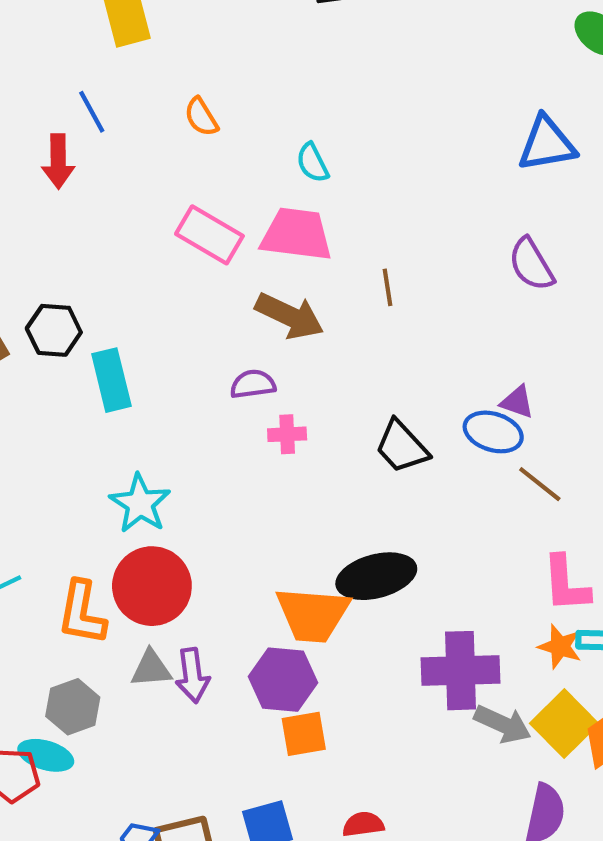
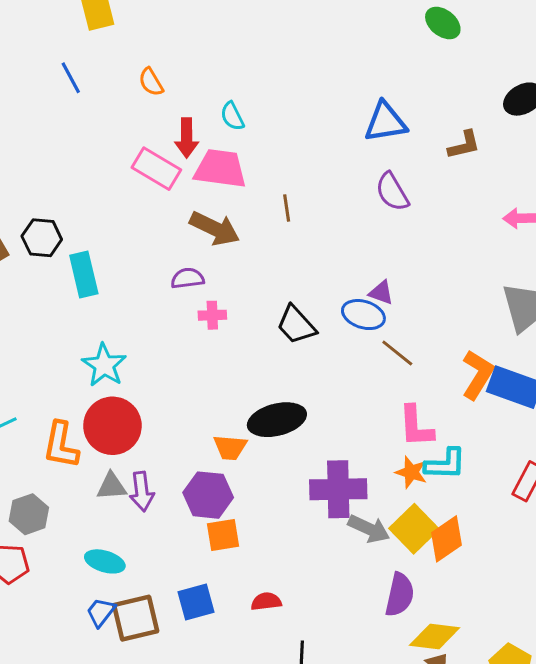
blue triangle: (547, 144) -> (385, 122), moved
red arrow: (58, 161) -> (187, 138), moved
orange trapezoid: (313, 615) -> (230, 447), size x0.6
gray hexagon: (73, 707) -> (29, 514), moved
cyan ellipse: (46, 755) -> (105, 561), moved

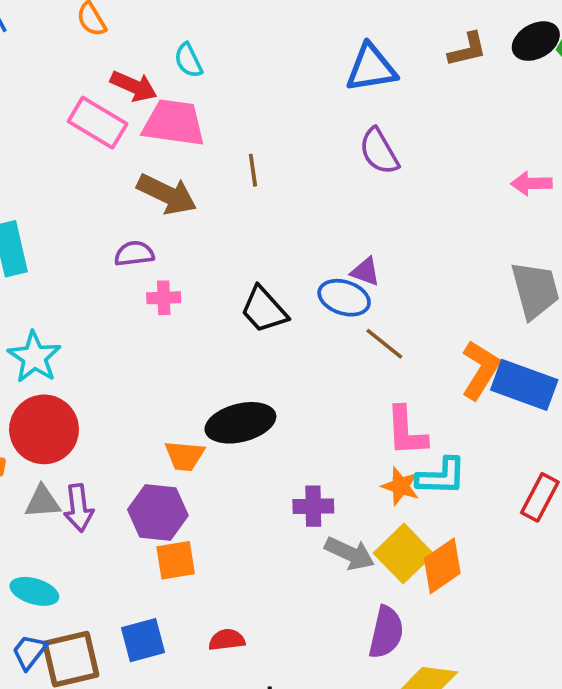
red arrow: (187, 138) -> (134, 86), turned -66
brown L-shape: (464, 145) -> (467, 50), moved
purple cross: (338, 489) -> (313, 506), size x0.6

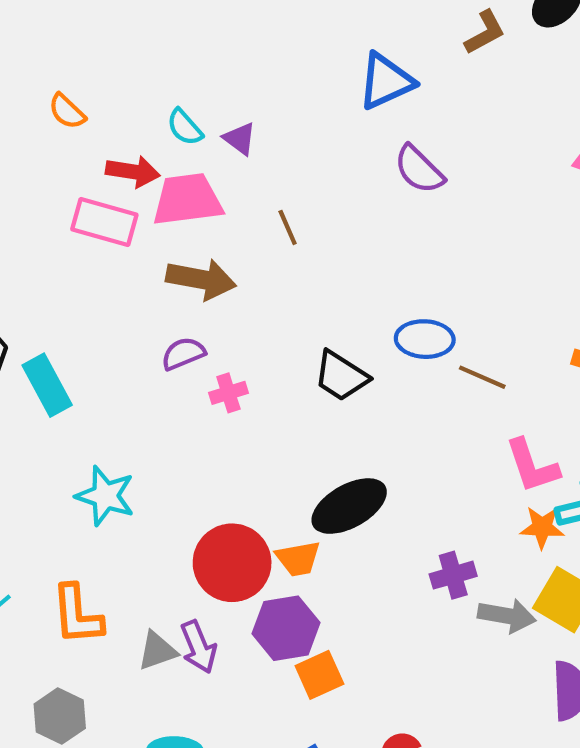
purple triangle: (365, 272) -> (240, 139), moved, turned 32
red circle: (44, 429) -> (232, 563), moved

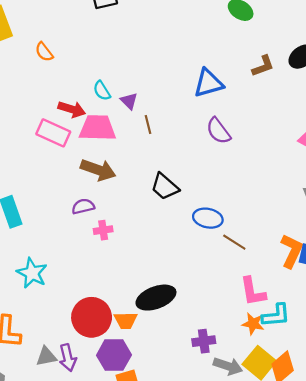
orange semicircle: (67, 111) -> (44, 52), moved
brown line: (288, 227) -> (148, 125), moved
black trapezoid: (341, 376) -> (165, 187), moved

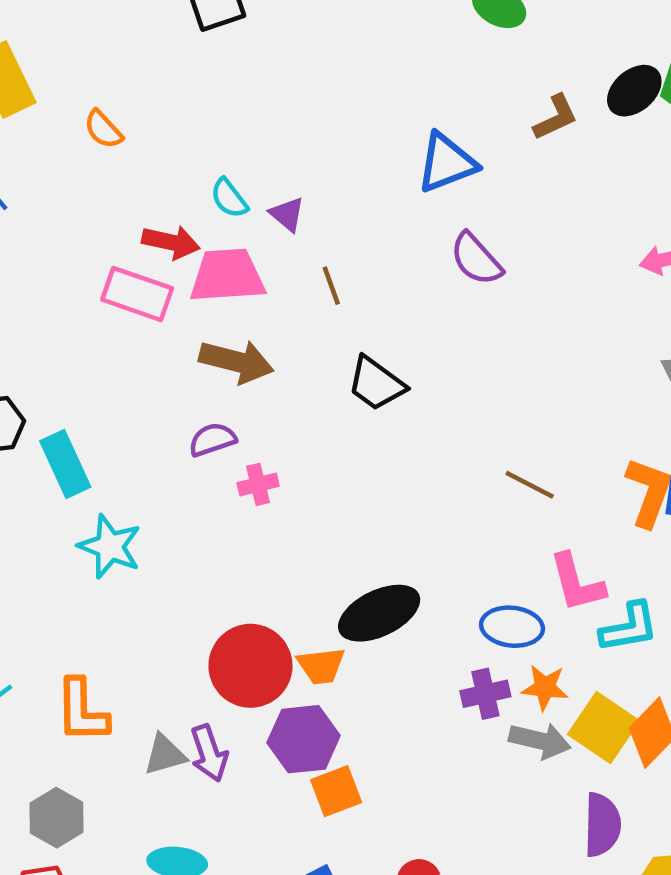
brown line: (148, 125) -> (331, 286), moved
blue ellipse: (208, 218) -> (512, 627), moved
cyan star: (32, 273) -> (110, 547), moved
orange star: (253, 324) -> (545, 687), moved

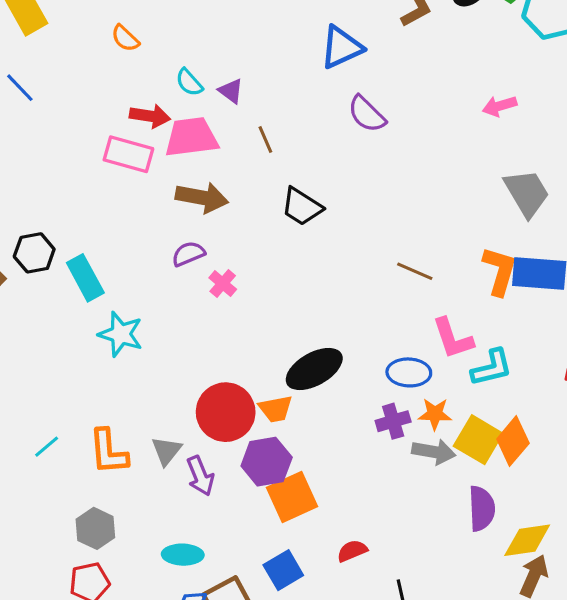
orange semicircle: (103, 129) -> (125, 38), moved
pink cross: (258, 484) -> (223, 284), turned -32
gray triangle: (165, 755) -> (166, 451), moved, turned -32
orange square: (336, 791) -> (292, 497), size x1.4

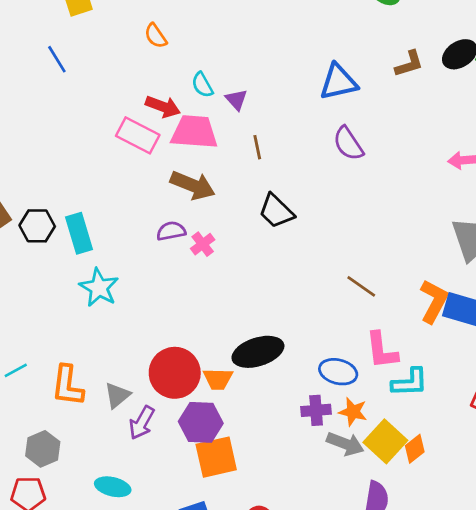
black hexagon: (34, 253) -> (37, 226), moved
pink cross: (223, 284) -> (203, 244), moved
orange diamond: (513, 441) -> (415, 449), size x0.7
purple arrow: (200, 476) -> (142, 423), turned 40

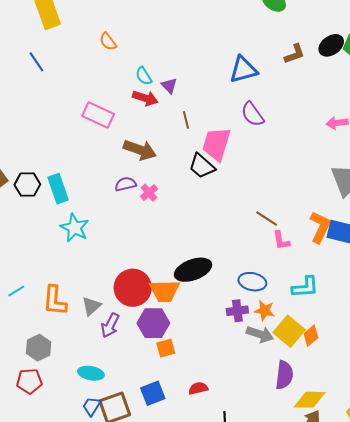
red arrow: (163, 107) -> (145, 98), moved
pink trapezoid: (194, 132) -> (216, 144), moved, turned -75
pink L-shape: (382, 350) -> (281, 240), moved, size x0.7
orange trapezoid: (218, 379) -> (165, 291), size x1.4
orange square: (216, 457) -> (166, 348), size x0.6

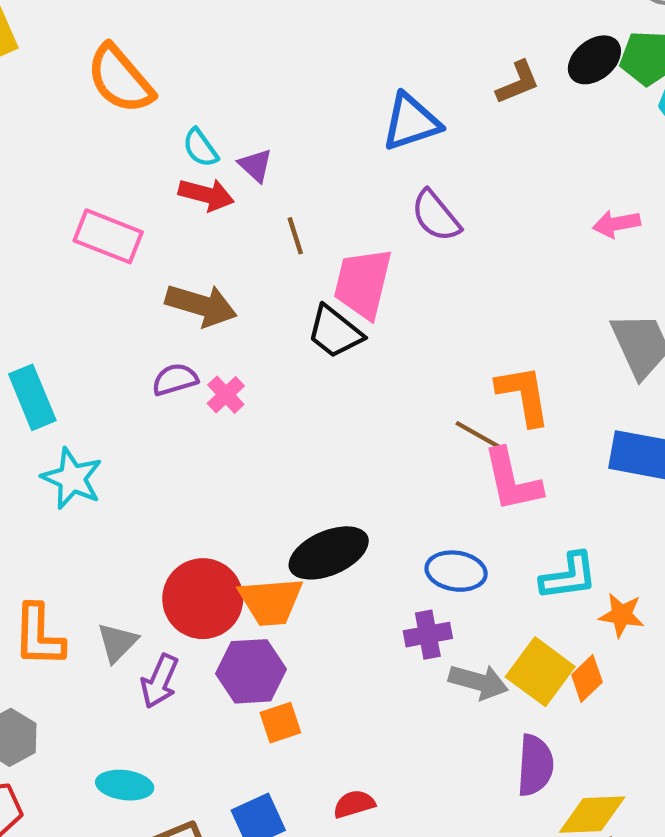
orange semicircle: (108, 42) -> (120, 79), size x1.8
orange L-shape: (320, 227) -> (523, 395), moved, turned -32
pink L-shape: (281, 240) -> (512, 480), size x1.6
orange star: (264, 311) -> (622, 615), moved

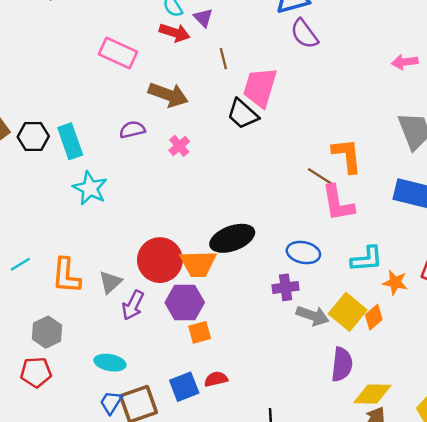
purple semicircle: (436, 216) -> (304, 34), moved
purple semicircle: (175, 379) -> (132, 130), moved
red semicircle: (354, 804) -> (216, 379), moved

